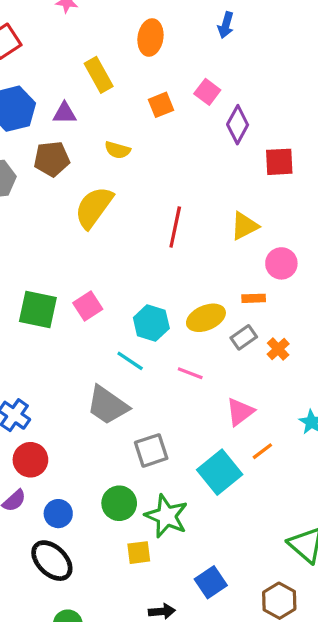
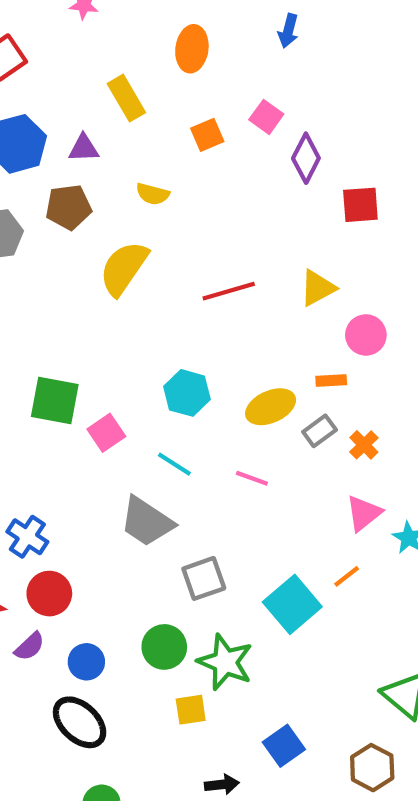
red line: (175, 227) -> (229, 291), turned 63
pink square: (88, 306) -> (106, 433), moved
cyan hexagon: (151, 323) -> (187, 393), moved
pink triangle: (240, 412) -> (364, 513), moved

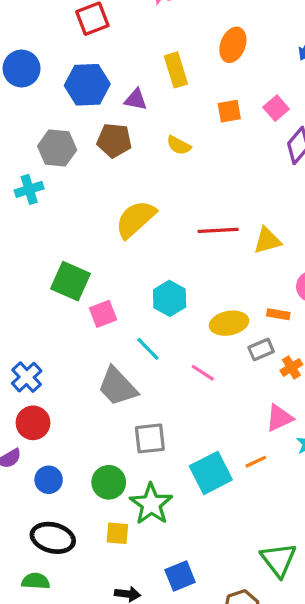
yellow semicircle: (124, 268) -> (136, 219), moved
yellow triangle: (318, 288) -> (267, 241), moved
black ellipse: (80, 722) -> (53, 538), moved, turned -42

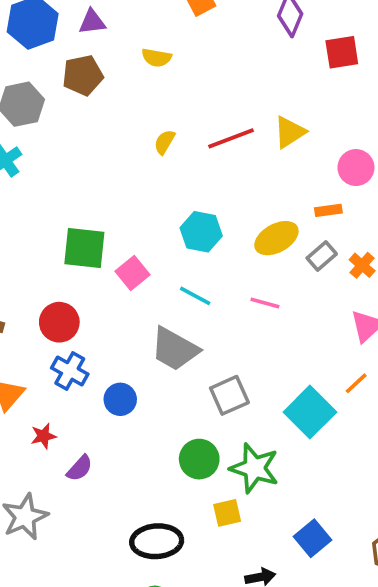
yellow semicircle: (136, 219) -> (165, 142), moved, size x0.5
red circle: (33, 423) -> (59, 322), moved
blue circle: (49, 480) -> (120, 399), moved

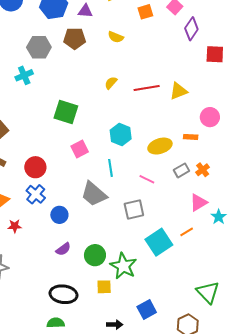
green square: (84, 248) -> (66, 112), moved
gray rectangle: (322, 256) -> (181, 170), moved
cyan line: (195, 296) -> (111, 168), turned 42
gray square: (229, 395) -> (134, 210), moved
purple semicircle: (80, 468) -> (63, 249), moved

